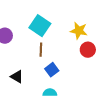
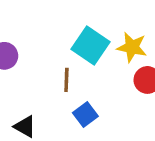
cyan square: (40, 26) -> (91, 46), moved

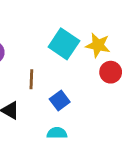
brown line: (66, 80) -> (31, 79), moved

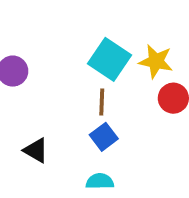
brown line: (31, 79) -> (102, 102), moved

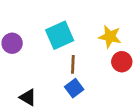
cyan square: (109, 59) -> (60, 35), moved, turned 32

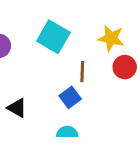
cyan square: (60, 35) -> (53, 37), turned -36
brown line: (73, 64) -> (82, 72), moved

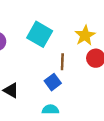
yellow star: (111, 38) -> (85, 35), turned 30

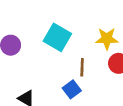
yellow star: (85, 35) -> (107, 39), turned 30

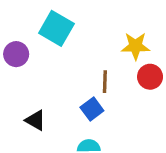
cyan square: (57, 37) -> (56, 28), moved

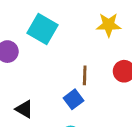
yellow star: (136, 46) -> (109, 25), moved

